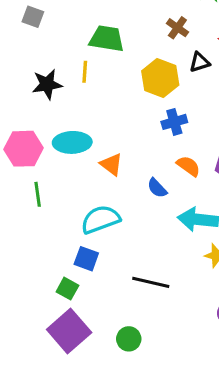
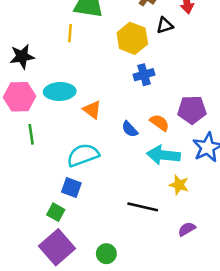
black star: (47, 84) -> (22, 57), moved
orange semicircle: (188, 166) -> (160, 123), moved
black line: (151, 282) -> (143, 207), moved

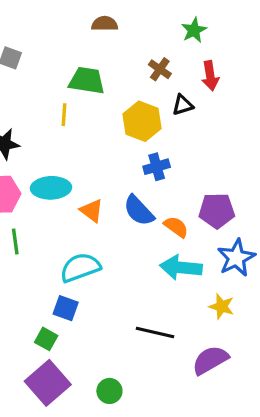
blue semicircle: (130, 129) -> (139, 211), moved, size x1.5
yellow star: (179, 185) -> (222, 306), moved
purple semicircle: (187, 229) -> (210, 360), size x1.6

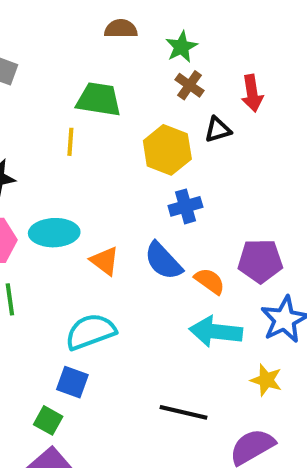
green star: (194, 30) -> (181, 47), moved

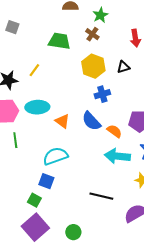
brown cross: (190, 85) -> (92, 34), moved
black triangle: (218, 130) -> (123, 67), moved
yellow line: (70, 142) -> (34, 70), moved, turned 32

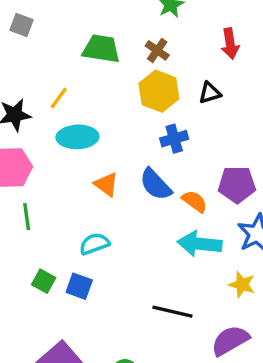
brown cross: (92, 34) -> (157, 50), moved
cyan ellipse: (37, 107) -> (77, 137), moved
cyan semicircle: (55, 156) -> (94, 244), size x0.7
green square: (34, 200) -> (44, 281), moved

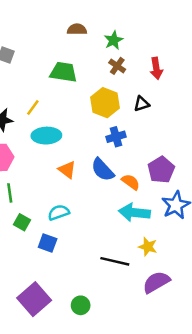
brown cross: (157, 50) -> (117, 66), moved
purple pentagon: (237, 184) -> (161, 170), turned -30
green square: (44, 281) -> (22, 222), moved
yellow star: (242, 285) -> (148, 247), moved

